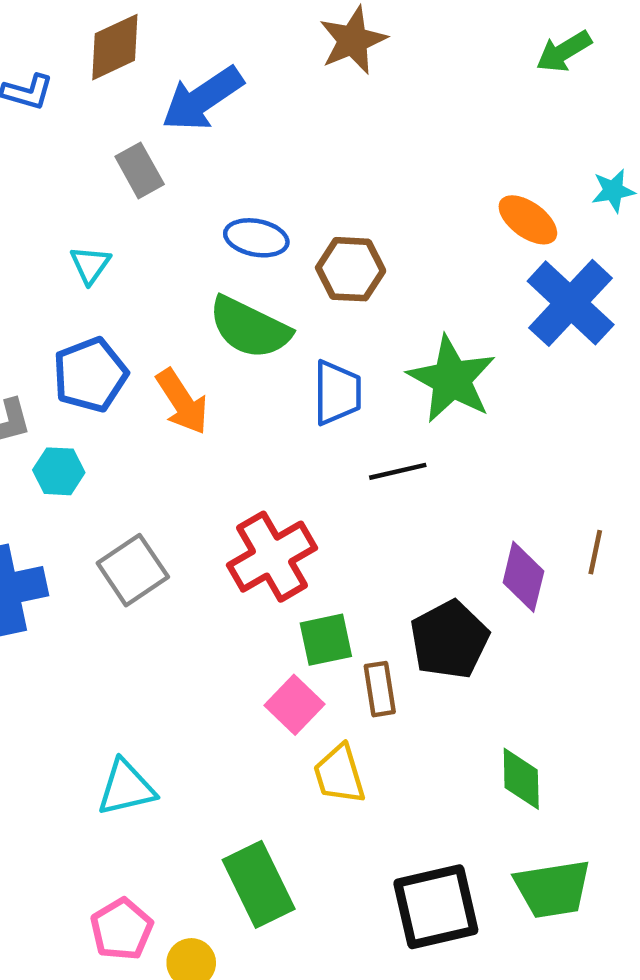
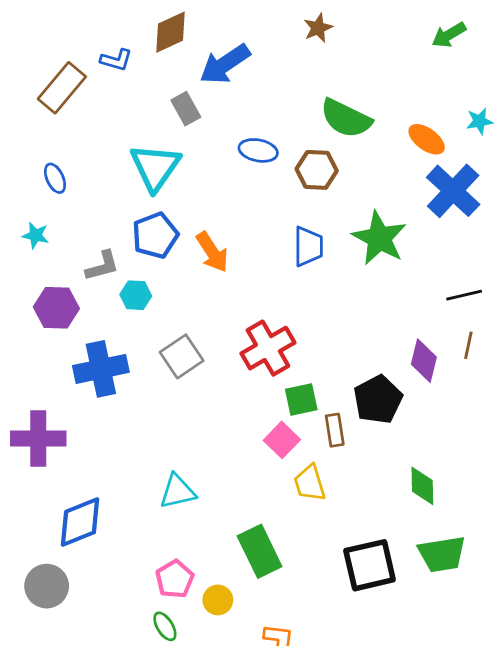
brown star: (353, 40) -> (318, 28), size x0.7
cyan triangle: (90, 265) -> (155, 167), size x2.0
green semicircle: (250, 328) -> (346, 118), moved
black line: (398, 471) -> (464, 295), moved

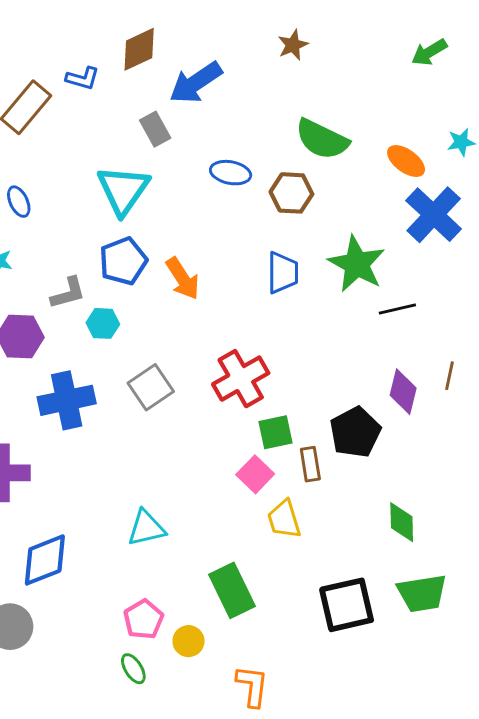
black line: (464, 295) -> (397, 309), moved

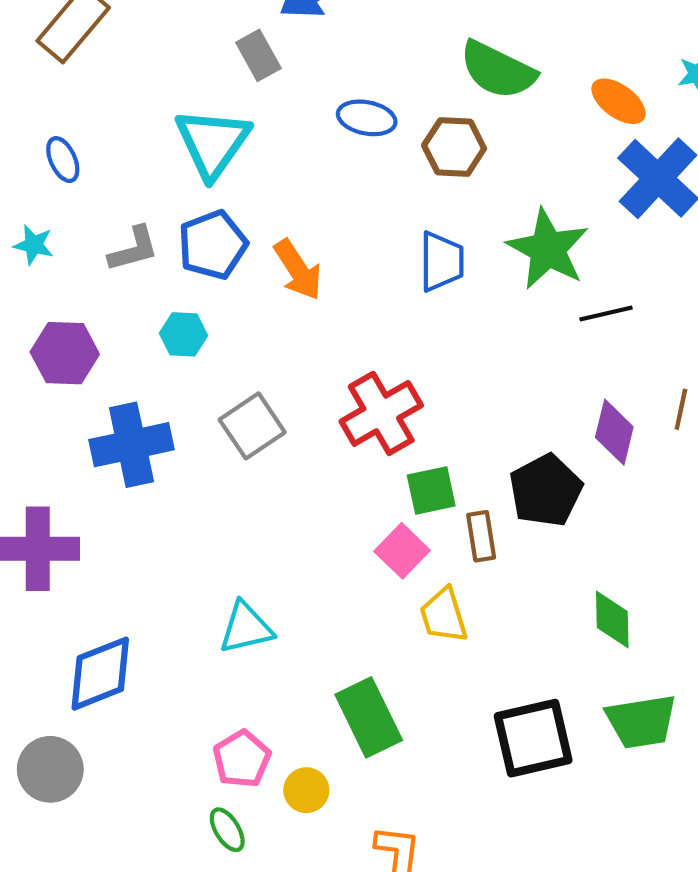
gray L-shape: (68, 293) -> (134, 249), moved

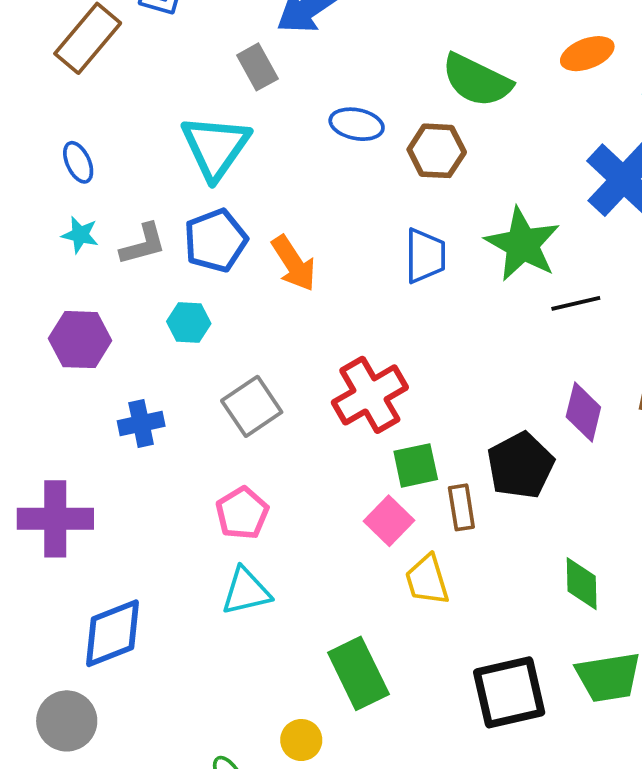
orange ellipse: (618, 101) -> (587, 54), moved, turned -57
cyan star: (34, 245) -> (80, 235), moved
blue cross: (131, 445) -> (141, 424), size x0.6
pink pentagon: (242, 759) -> (242, 513), moved

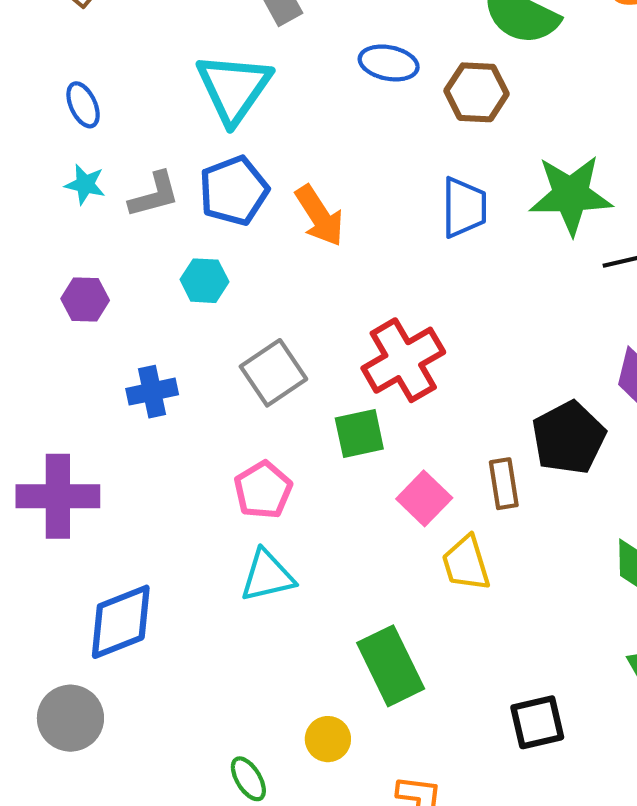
green star: (522, 244) -> (571, 195), turned -30
purple hexagon: (80, 340) -> (85, 300), size x0.7
green square: (416, 465) -> (359, 433), moved
black square: (509, 692) -> (537, 722), moved, size x0.7

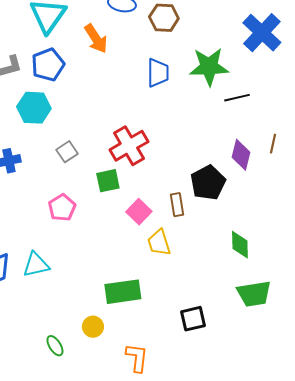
orange arrow: (320, 216) -> (96, 39), moved
cyan hexagon: (204, 281) -> (34, 108), size x1.5
gray square: (273, 373) -> (67, 152), size x0.7
cyan triangle: (267, 576) -> (36, 265), moved
green rectangle: (391, 666) -> (123, 292), turned -72

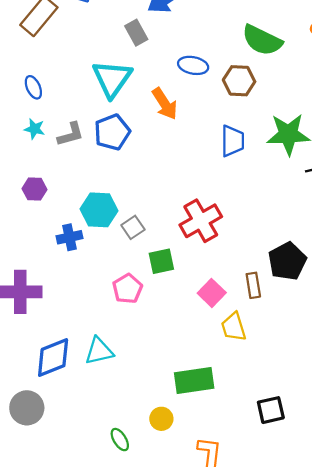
cyan hexagon: (34, 108) -> (99, 210), moved
green square: (108, 181) -> (161, 261), moved

